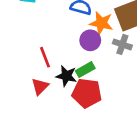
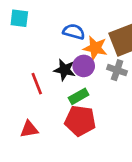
black star: (66, 76) -> (65, 70), moved
red triangle: (40, 86) -> (29, 129), moved, turned 36

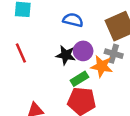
orange star: (95, 48) -> (102, 66), moved
red line: (37, 84) -> (21, 53), moved

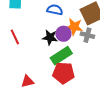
orange star: (102, 66) -> (74, 27), moved
green rectangle: (79, 79) -> (61, 56), size x1.5

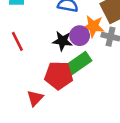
red pentagon: (64, 73) -> (59, 75), moved
red triangle: (28, 81) -> (35, 98), turned -32

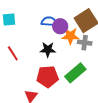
purple circle: (80, 36) -> (60, 26), moved
green rectangle: (78, 64) -> (75, 73), moved

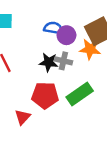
orange star: (70, 36) -> (90, 49), moved
gray cross: (85, 43) -> (63, 61), moved

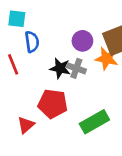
blue semicircle: (53, 28) -> (32, 42), moved, turned 66
green rectangle: (80, 94) -> (94, 122), moved

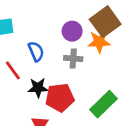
blue semicircle: (32, 42) -> (36, 51), moved
black star: (60, 68) -> (38, 88), moved

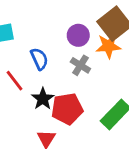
gray cross: (73, 58) -> (80, 65), turned 30
black star: (38, 88) -> (43, 99), turned -30

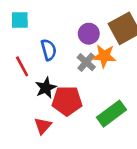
orange star: (108, 46) -> (104, 56), moved

